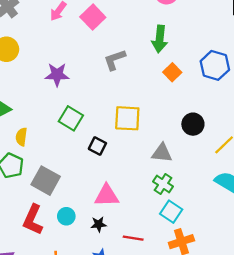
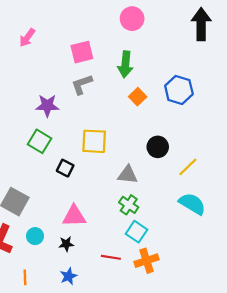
pink square: (93, 17) -> (82, 52), moved, turned 30
purple star: (57, 75) -> (47, 106), moved
red line: (133, 238) -> (111, 257), moved

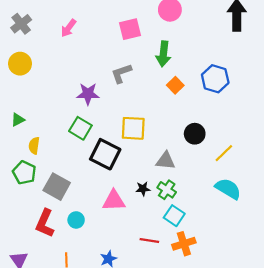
pink square: (82, 52) -> (130, 29), moved
black square: (65, 168) -> (105, 154), size x1.8
black star: (66, 244) -> (143, 189), moved

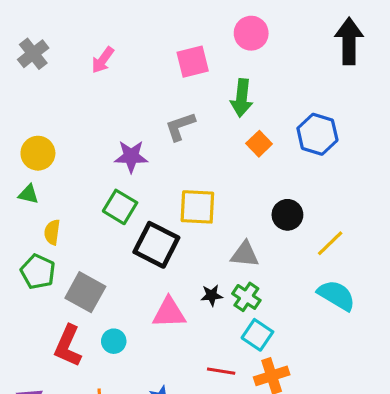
yellow circle: (20, 64) -> (38, 153), moved
green triangle: (18, 120) -> (28, 194), turned 40

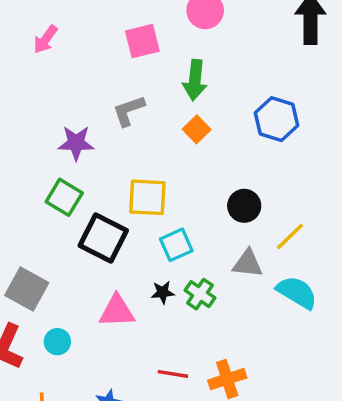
orange square: (259, 144) -> (197, 129), moved
gray triangle: (245, 254) -> (248, 264), moved
cyan square: (257, 335) -> (176, 245), moved, turned 32

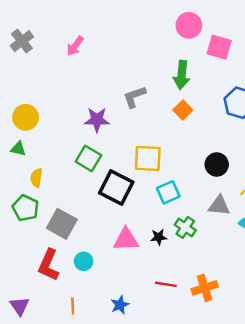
pink square: (142, 41) -> (219, 47), moved, turned 30
black star: (163, 292) -> (159, 237), moved

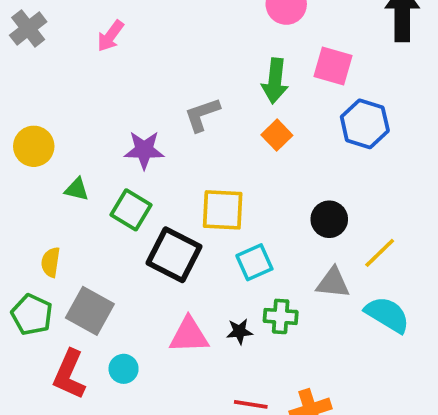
pink square: (219, 47) -> (333, 66), moved
green triangle: (18, 149) -> (77, 189), moved
yellow semicircle: (36, 178) -> (51, 262), moved
green pentagon: (26, 208) -> (32, 315), moved
green cross: (185, 227) -> (281, 316), turned -30

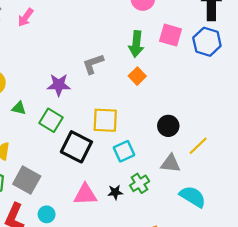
pink arrow: (110, 36) -> (26, 17), moved
blue hexagon: (365, 124) -> (207, 42), moved
cyan semicircle: (387, 315) -> (193, 197), moved
green cross: (281, 316) -> (140, 183), turned -36

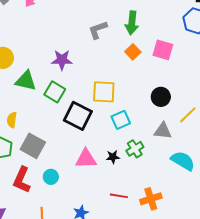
pink square: (170, 35) -> (163, 50), moved
gray L-shape: (93, 64) -> (98, 30), moved
green triangle: (19, 108) -> (26, 81), size x1.6

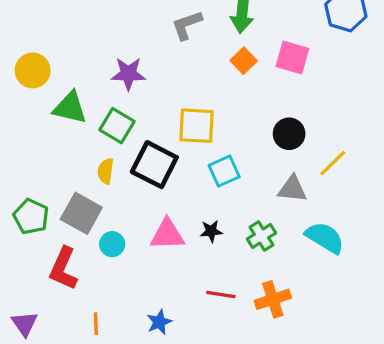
yellow semicircle: (12, 120) -> (106, 171), moved
green cross: (135, 149) -> (261, 236), moved
cyan circle: (51, 177) -> (112, 244), moved

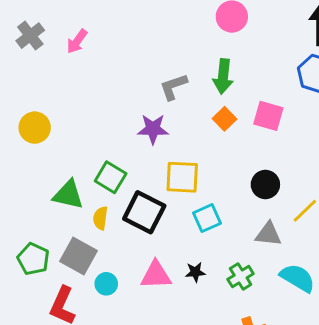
purple star: (128, 74) -> (153, 129), moved
green triangle: (70, 108) -> (68, 195), moved

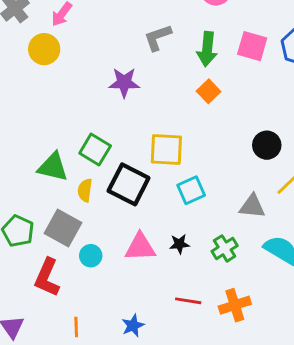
gray L-shape: (173, 87) -> (158, 37), moved
pink square: (268, 116) -> (252, 46), moved
yellow circle: (35, 128) -> (44, 49), moved
purple star: (153, 129) -> (124, 83), moved
black circle: (265, 184) -> (267, 145), moved

